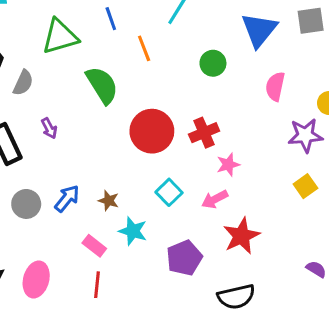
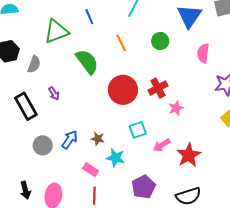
orange line: (144, 48) -> (121, 43), moved
cyan square: (169, 192) -> (138, 130), turned 30
pink arrow: (215, 199) -> (162, 145), moved
purple pentagon: (184, 258) -> (143, 187), moved

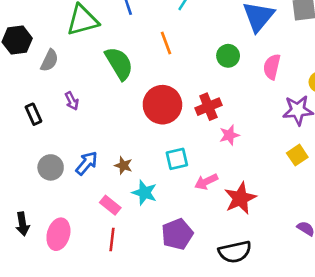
green circle: (160, 41) -> (228, 56), moved
black rectangle: (26, 106) -> (33, 114), size x0.6

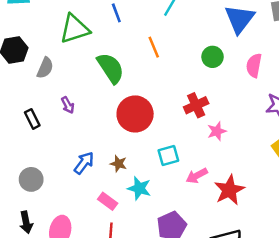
red circle: (162, 105) -> (135, 114), moved
gray circle: (51, 167) -> (31, 179), moved

